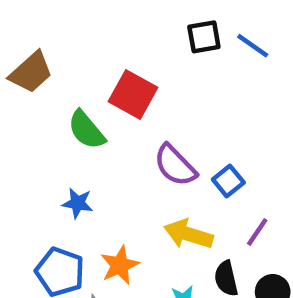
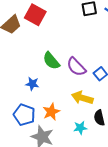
red square: (133, 94) -> (35, 15), moved
green semicircle: (86, 130) -> (51, 61), moved

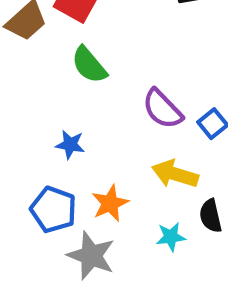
green semicircle: (51, 61) -> (89, 65), moved

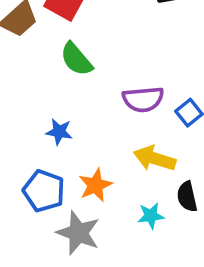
purple semicircle: (162, 109) -> (143, 99), turned -51

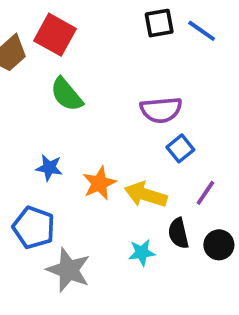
purple semicircle: (143, 99) -> (161, 110), moved
orange star: (95, 185) -> (99, 183), moved

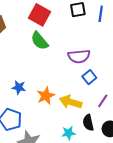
blue line: (202, 31) -> (101, 14), turned 63
red square: (55, 35) -> (40, 15), moved
green semicircle: (67, 94) -> (40, 41), moved

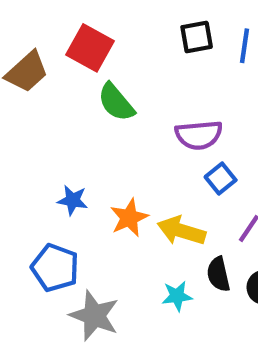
red square: (40, 15) -> (90, 48), moved

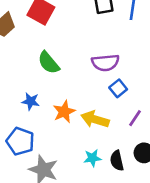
green semicircle: (116, 102) -> (49, 63), moved
black semicircle: (218, 274) -> (117, 161), moved

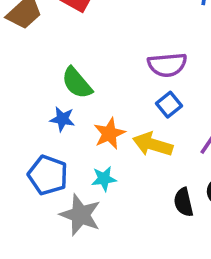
green semicircle: (49, 63) -> (77, 83), moved
blue square: (118, 88) -> (169, 105), moved
cyan star: (92, 158) -> (104, 179), moved

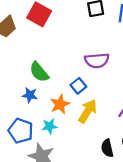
blue square: (169, 105) -> (78, 86), moved
yellow arrow: (153, 144) -> (88, 111), turned 105
cyan star: (104, 179) -> (50, 126), moved

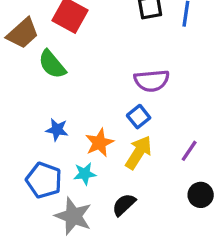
green semicircle: (39, 72) -> (52, 64), moved
blue square: (78, 86) -> (139, 117), moved
black semicircle: (107, 148) -> (124, 205), moved, turned 60

